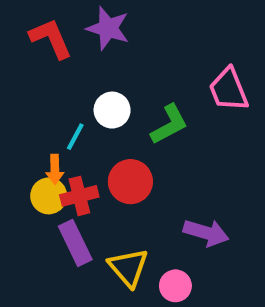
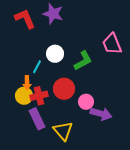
pink circle: (175, 286) -> (86, 102), moved

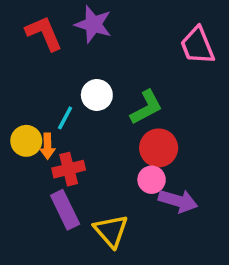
pink trapezoid: (112, 44) -> (197, 46), moved
red circle: (64, 89) -> (159, 148), moved
yellow circle: (24, 96) -> (26, 141), moved

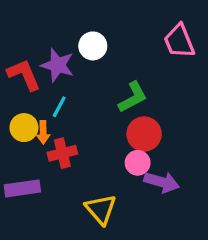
purple star: (93, 24) -> (58, 65), moved
red L-shape: (44, 33) -> (24, 75), moved
white circle: (97, 95) -> (93, 46), moved
purple rectangle: (65, 210) -> (22, 188), moved, turned -72

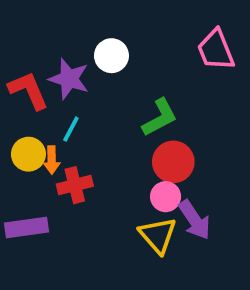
purple arrow: (162, 182) -> (195, 220), turned 40
yellow triangle: (101, 209) -> (158, 235), moved

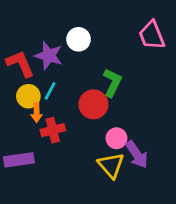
green L-shape: (160, 117) -> (112, 83), turned -36
yellow circle: (28, 154) -> (28, 96), moved
red circle: (173, 162) -> (93, 104), moved

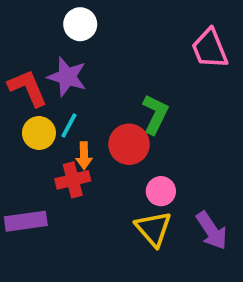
white circle: (79, 39) -> (80, 24), moved
orange arrow: (36, 112) -> (84, 156), moved
purple arrow: (137, 155) -> (212, 231), moved

